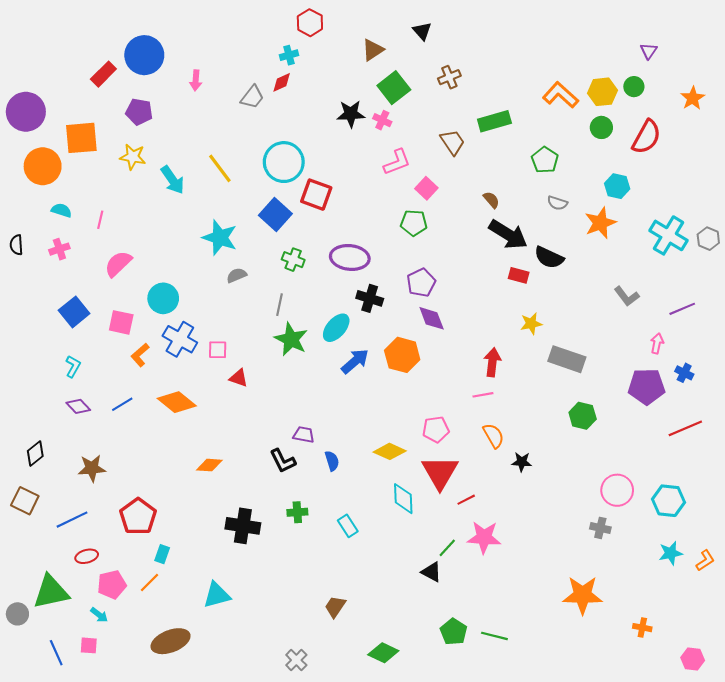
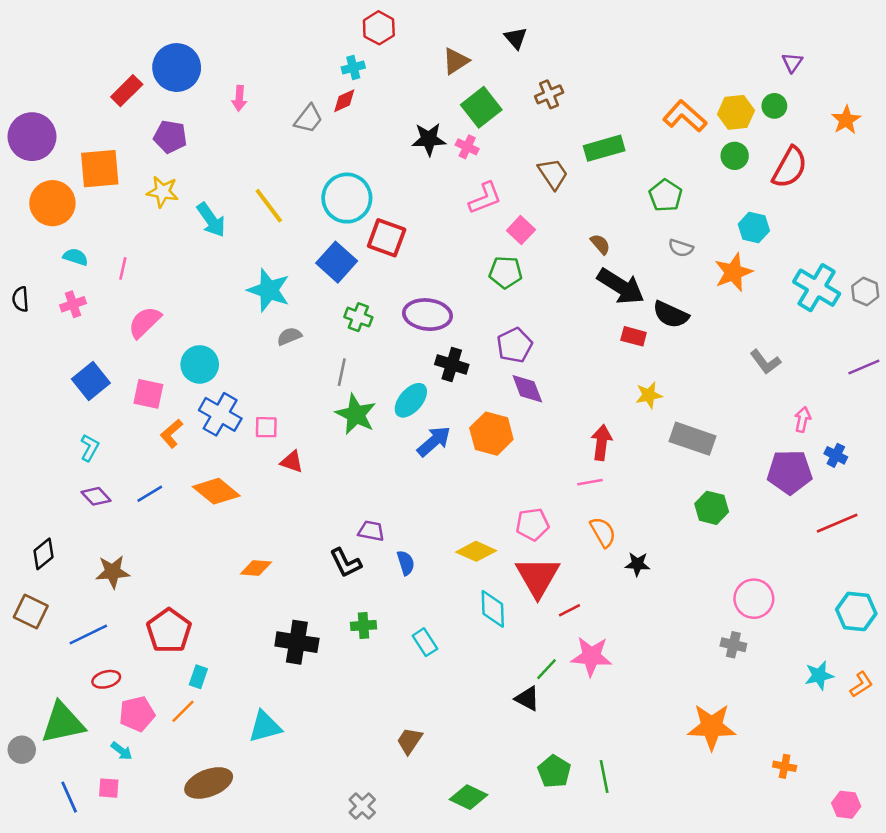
purple line: (682, 309) -> (864, 367), moved
cyan hexagon: (669, 501) -> (856, 611), moved
green line: (494, 636) -> (604, 777), turned 65

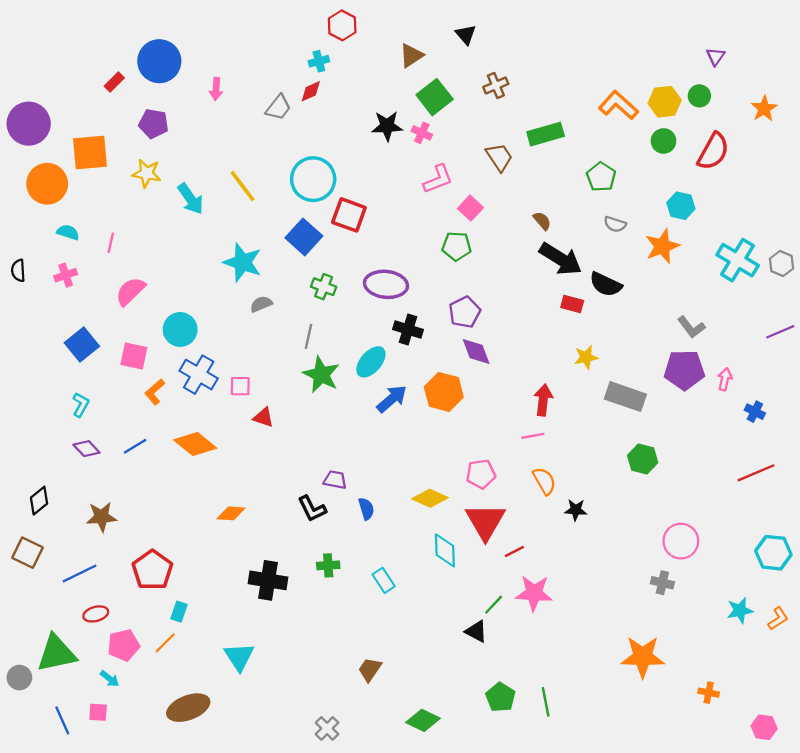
red rectangle: (127, 91) -> (114, 82), size x0.7
purple pentagon: (790, 472) -> (684, 370), moved
cyan triangle: (265, 727) -> (239, 657), turned -48

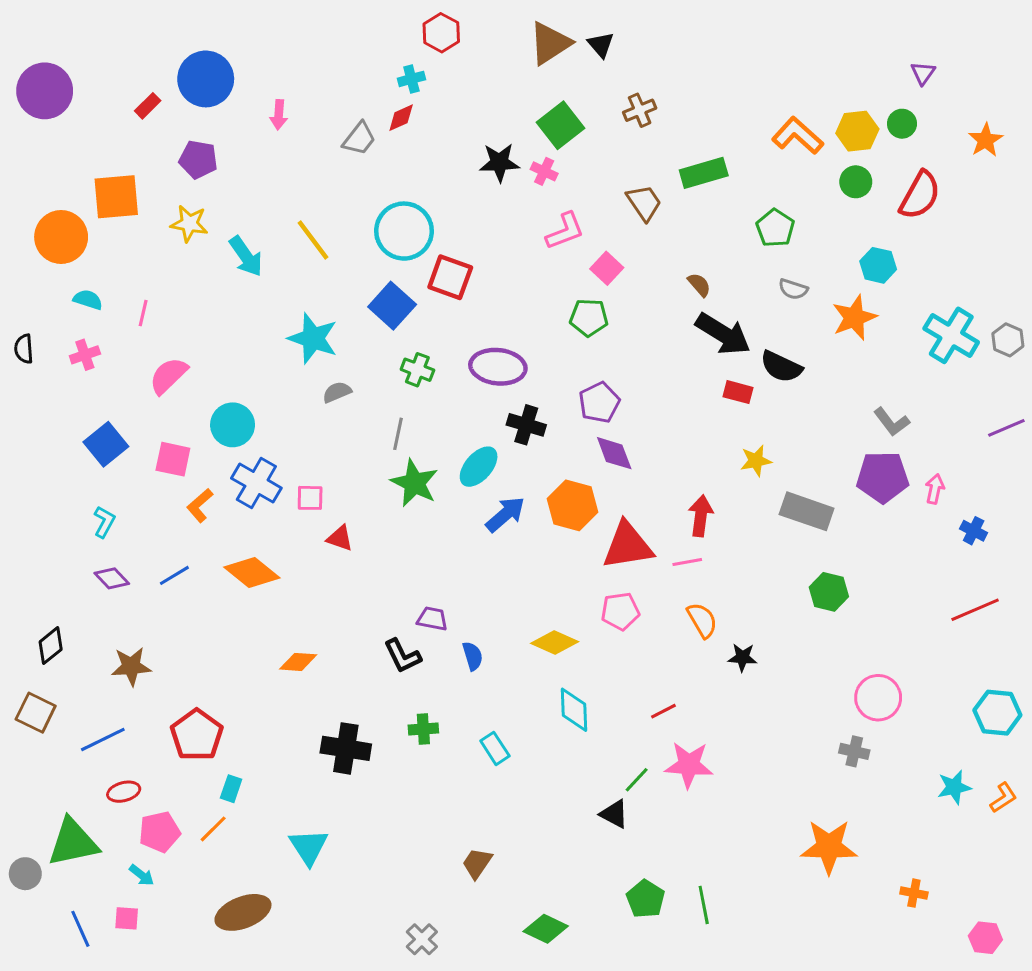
brown triangle: (411, 55) -> (550, 43), moved, size x1.4
purple circle: (29, 124) -> (45, 91), moved
red triangle: (485, 521) -> (628, 546), moved, turned 51

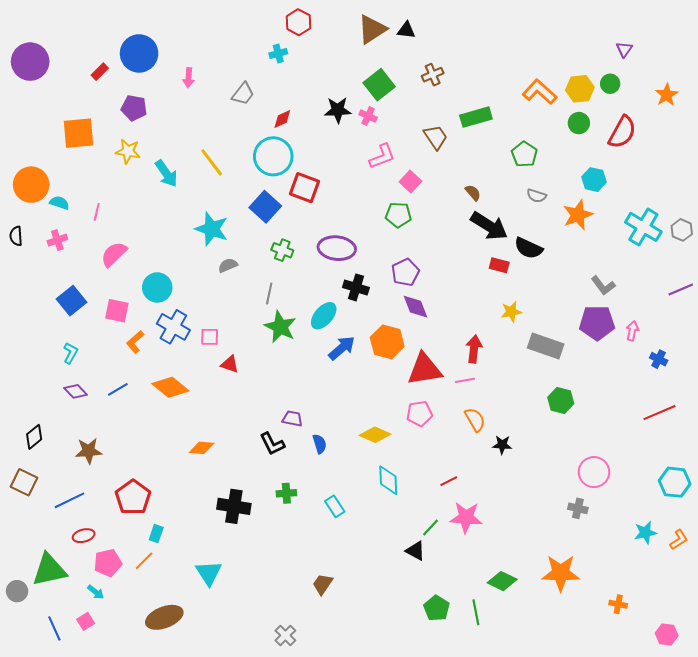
black triangle: (601, 45) -> (406, 30), turned -42
red diamond: (401, 118) -> (282, 119), moved
orange circle: (61, 237) -> (31, 185), moved
pink square: (127, 918) -> (86, 621), turned -36
green diamond: (546, 929) -> (502, 581), moved

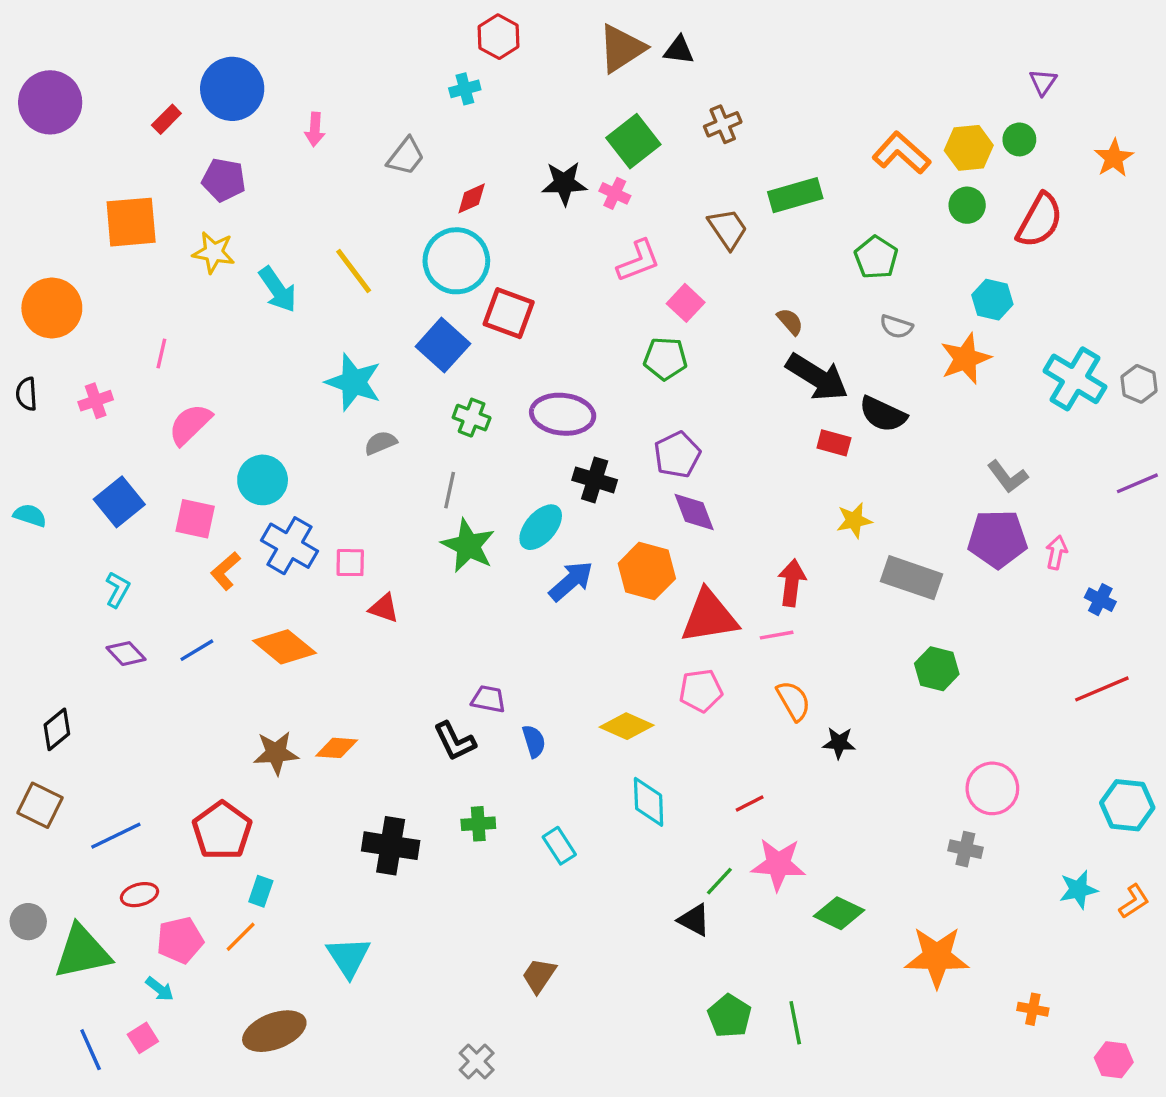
cyan semicircle: (59, 203) -> (30, 515), moved
brown star: (89, 451) -> (276, 753), moved
green diamond: (502, 581) -> (839, 913), moved
gray circle: (17, 591) -> (28, 922), moved

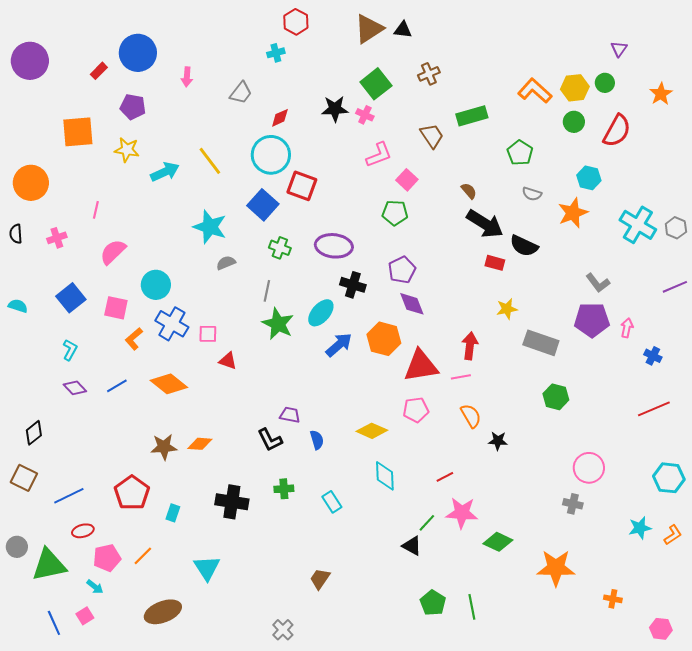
cyan arrow: (278, 289) -> (165, 172), turned -80
cyan rectangle: (261, 891) -> (173, 513), moved

